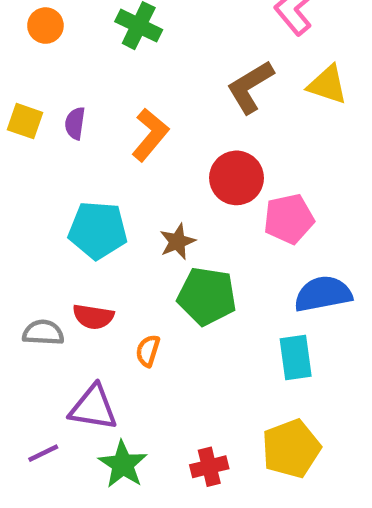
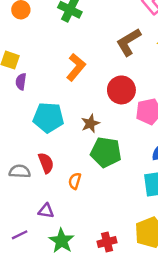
purple semicircle: (75, 123) -> (21, 82), moved
red semicircle: (93, 317) -> (46, 163), turned -120
purple triangle: (93, 408) -> (46, 211), size x0.6

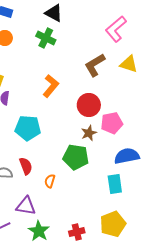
brown star: (90, 123) -> (89, 133), moved
purple triangle: (46, 211) -> (26, 206), size x1.5

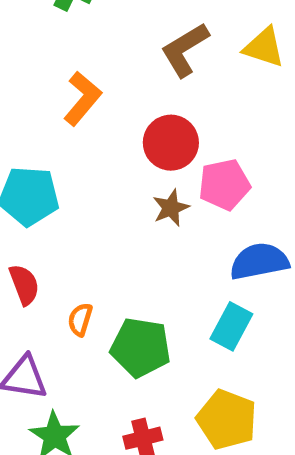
green pentagon: (76, 157) -> (141, 347), moved
cyan rectangle: (115, 184) -> (231, 326), turned 36
yellow pentagon: (113, 224) -> (227, 420), turned -30

